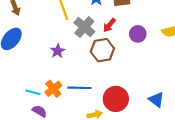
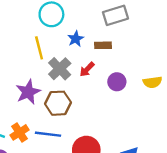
brown hexagon: (102, 50) -> (58, 103), moved
purple star: (58, 51) -> (28, 92), size x1.5

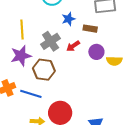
yellow line: (39, 48) -> (22, 30), moved
purple circle: (117, 82) -> (96, 52), moved
yellow semicircle: (152, 82) -> (114, 61), moved

